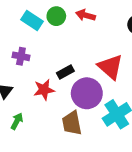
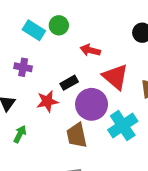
red arrow: (86, 15) -> (90, 50), moved

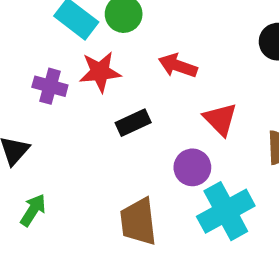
red triangle: (115, 77) -> (220, 119), size x0.7
red star: (47, 101) -> (100, 72), moved
purple circle: (92, 104) -> (192, 167), moved, size x0.6

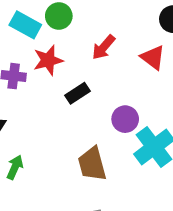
red arrow: (178, 66) -> (104, 47), turned -60
red triangle: (220, 119) -> (153, 57), moved

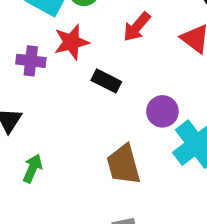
black rectangle: (78, 93) -> (106, 81), turned 60

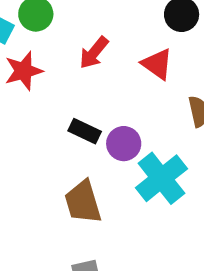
black rectangle: (106, 81) -> (85, 131), moved

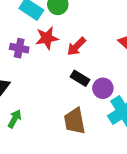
red arrow: (94, 53) -> (76, 46), moved

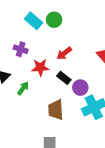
red star: (47, 38) -> (40, 67), moved
green arrow: (15, 119) -> (23, 88), moved

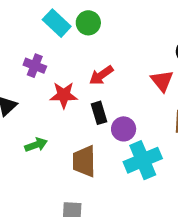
black rectangle: (64, 78) -> (99, 113), turned 32
green arrow: (23, 88) -> (36, 145), moved, turned 32

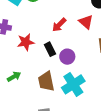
red arrow: (101, 75) -> (59, 25), moved
cyan cross: (143, 160) -> (73, 84), moved

